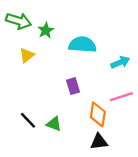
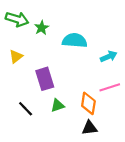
yellow triangle: (27, 55) -> (16, 56), moved
purple rectangle: (73, 86) -> (45, 79), moved, size x1.5
green triangle: (54, 124) -> (58, 105), moved, turned -40

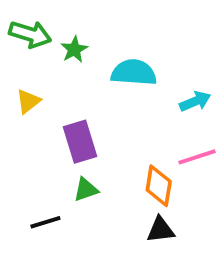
green triangle: (58, 105) -> (86, 190), moved
black line: (26, 109) -> (45, 222), moved, turned -63

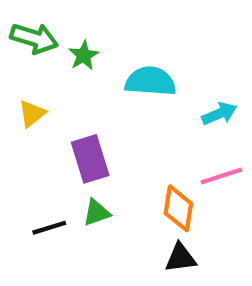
black line: (45, 222) -> (49, 228), moved

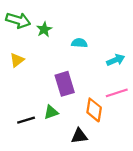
cyan semicircle: (150, 81) -> (79, 43), size x0.6
purple rectangle: (90, 159) -> (65, 84), moved
black triangle: (181, 258) -> (79, 136), moved

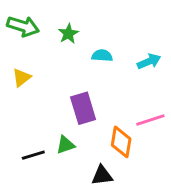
green star: (44, 29) -> (68, 34), moved
cyan arrow: (116, 60) -> (149, 61), moved

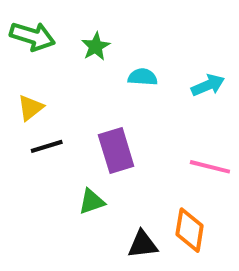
pink line: (150, 120) -> (210, 167), turned 32
orange diamond: (121, 142) -> (190, 230), moved
black line: (33, 155) -> (47, 146), moved

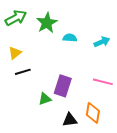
green arrow: (32, 36) -> (16, 18), turned -45
green star: (96, 46) -> (47, 23), size x1.5
purple rectangle: (116, 150) -> (63, 86), moved, turned 35

